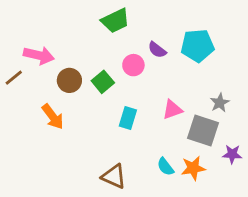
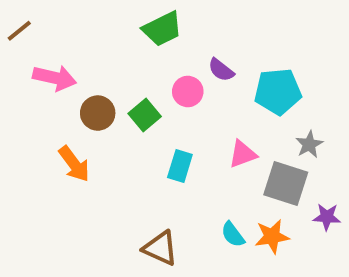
cyan pentagon: (197, 46) -> (278, 91), moved
brown line: (14, 78) -> (19, 31), moved

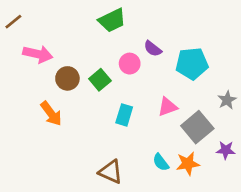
gray star: (309, 144) -> (227, 100), moved
gray square: (286, 184) -> (197, 127), turned 32

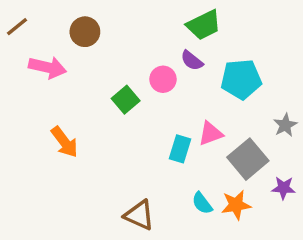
green trapezoid: (112, 20) -> (204, 25), moved
brown circle: (67, 78) -> (85, 32), moved
cyan rectangle: (124, 115) -> (180, 149), moved

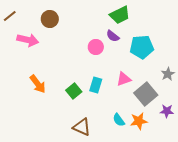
green square: (126, 100) -> (74, 91), moved
cyan rectangle: (180, 149) -> (96, 85), moved

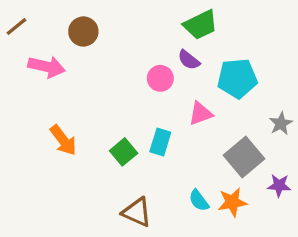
pink triangle: (124, 79) -> (200, 113), moved

